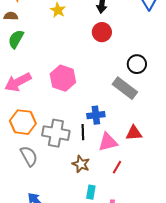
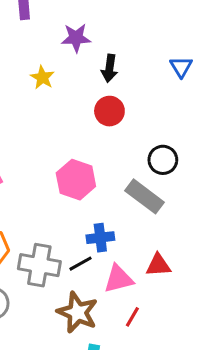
pink hexagon: (63, 78) -> (76, 180), moved
black line: (83, 132) -> (81, 264), turned 63
brown star: (81, 164) -> (77, 312), size x1.5

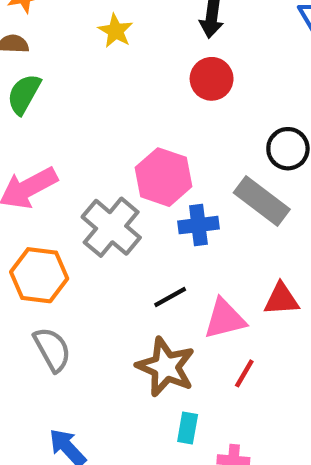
blue cross: (100, 238) -> (198, 225), moved
gray cross: (39, 265) -> (111, 227), moved, turned 30

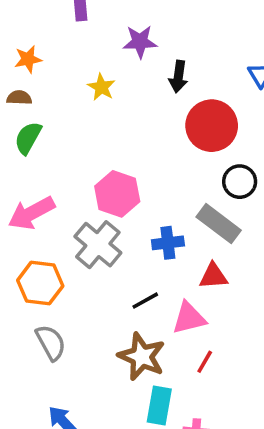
red circle: (212, 79) -> (212, 126), moved, size x1.5
pink hexagon: (164, 177) -> (117, 194), moved
red triangle: (281, 299) -> (213, 276), moved
cyan rectangle: (188, 428) -> (159, 405), size x1.5

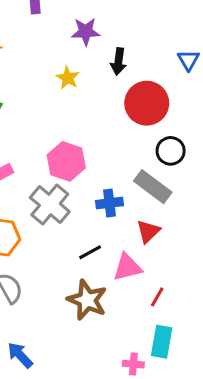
yellow star: (101, 87) -> (68, 78), moved
red triangle: (213, 276) -> (148, 231), turned -40
red line: (205, 362) -> (157, 297), moved
cyan rectangle: (159, 405) -> (162, 342), moved

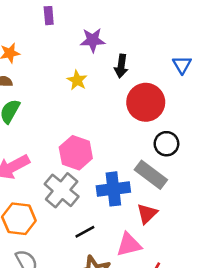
blue cross: (109, 203) -> (113, 189), size x1.4
black line: (90, 252) -> (85, 232), moved

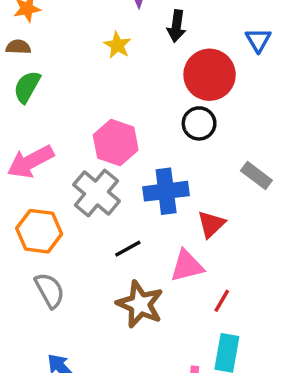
blue triangle: (182, 65) -> (258, 40), moved
black circle: (166, 144) -> (199, 123), moved
gray rectangle: (151, 175) -> (256, 176), moved, size x0.7

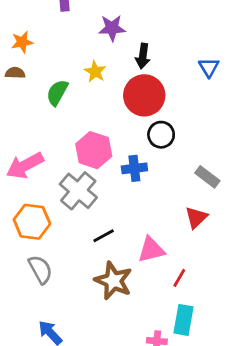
red circle: (210, 75) -> (144, 95), moved
green semicircle: (27, 87) -> (57, 93), moved
blue cross: (166, 191) -> (134, 168), moved, size x0.7
red triangle: (211, 224) -> (196, 217), moved

